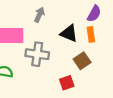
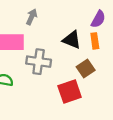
gray arrow: (39, 15) -> (32, 17), moved
red square: (67, 83) -> (70, 91), size x1.5

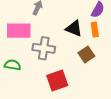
red square: (70, 91) -> (57, 81), moved

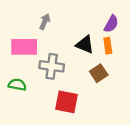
red square: (57, 81) -> (67, 102), turned 30

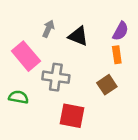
black triangle: (85, 45) -> (78, 36), moved
pink rectangle: (24, 47) -> (26, 56), turned 50

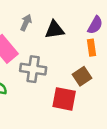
black triangle: (78, 36) -> (55, 30), turned -30
red square: (72, 116) -> (64, 99), moved

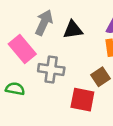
gray arrow: (26, 23) -> (44, 22), size x1.5

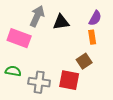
pink rectangle: (22, 49) -> (19, 38), turned -30
gray cross: (51, 69) -> (39, 82), moved

